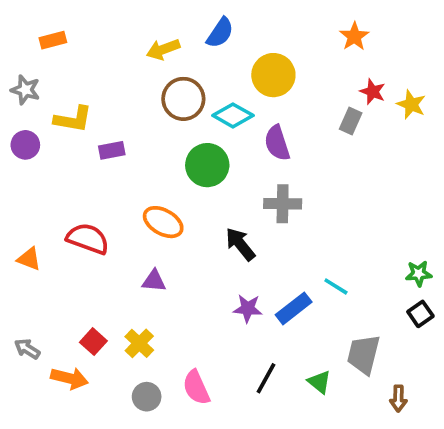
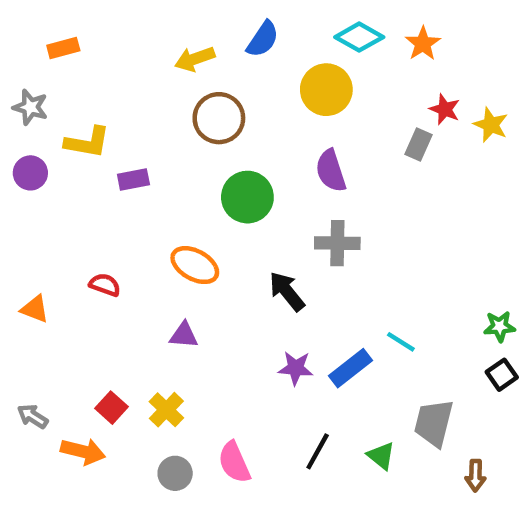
cyan diamond: (233, 115) -> (359, 37), moved
red semicircle: (88, 239) -> (105, 285), size x0.6

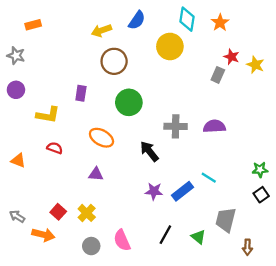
cyan diamond: (359, 37) -> (187, 19), turned 70
yellow L-shape: (87, 142) -> (48, 115), moved
purple semicircle: (331, 171) -> (214, 126), moved, turned 105
purple rectangle: (133, 180) -> (81, 93), moved, turned -70

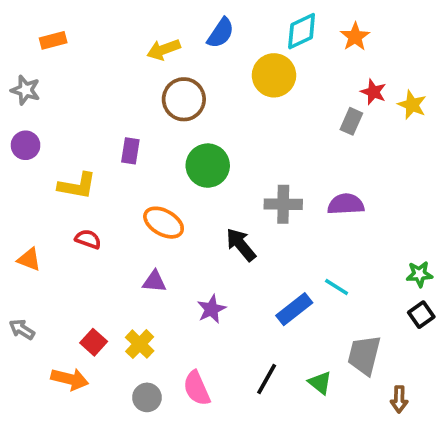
cyan diamond: (187, 19) -> (302, 31), turned 55
purple star: (154, 191) -> (211, 309), moved, turned -30
gray arrow: (17, 216) -> (22, 329), moved

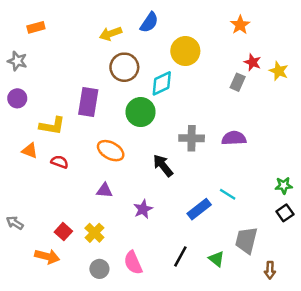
cyan diamond: (302, 31) -> (162, 83), moved
purple rectangle: (130, 151) -> (88, 102), size x1.6
orange triangle: (29, 259) -> (30, 151), moved

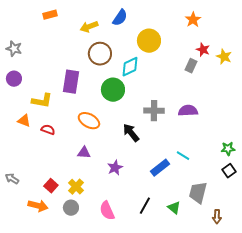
orange rectangle: (36, 27) -> (50, 15), moved
gray circle: (99, 269) -> (71, 208), moved

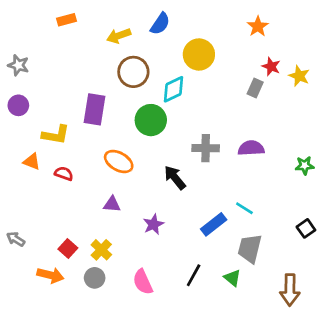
green star: (228, 149) -> (305, 166), moved
gray trapezoid: (198, 193) -> (250, 248), moved
brown arrow: (217, 217) -> (290, 290), size x1.6

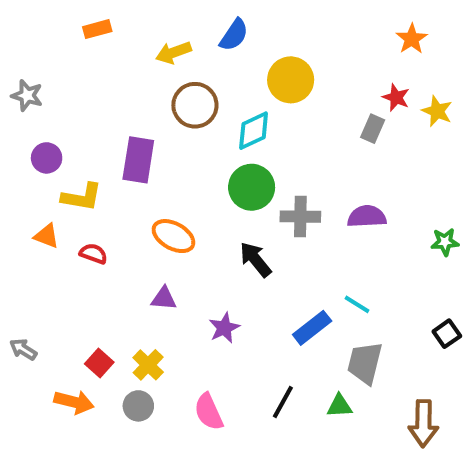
orange star: (258, 26) -> (412, 39), moved
purple circle: (18, 105) -> (47, 158), moved
green circle: (151, 120) -> (252, 187), moved
green triangle: (232, 278) -> (339, 406), turned -42

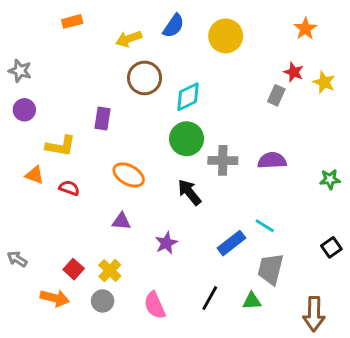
yellow circle: (291, 80) -> (226, 36), moved
purple circle: (47, 158) -> (24, 110), moved
purple rectangle: (138, 160) -> (103, 118), size x0.7

